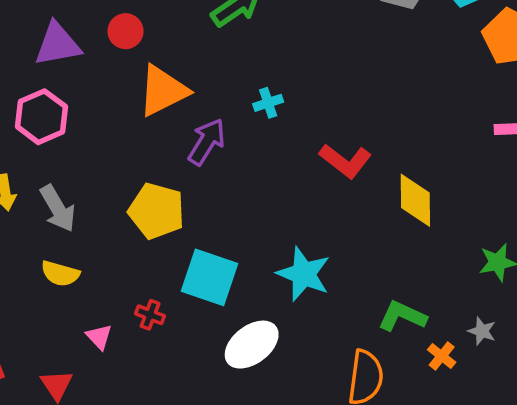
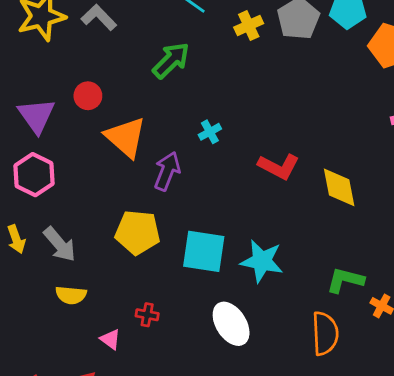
purple triangle: (58, 44) -> (36, 116), turned -45
orange triangle: (163, 91) -> (126, 137), turned -42
cyan square: (210, 277) -> (204, 251), moved
white ellipse: (252, 345) -> (231, 324), turned -75

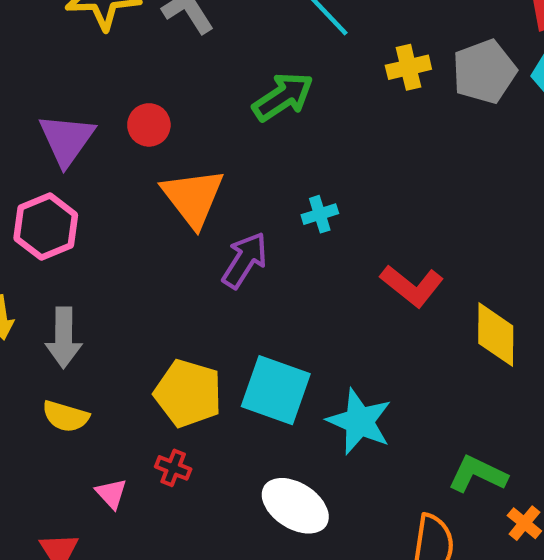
yellow pentagon: (138, 232) -> (188, 393), moved
gray arrow: (60, 244) -> (64, 338), turned 30
white ellipse: (231, 324) -> (295, 506), turned -36

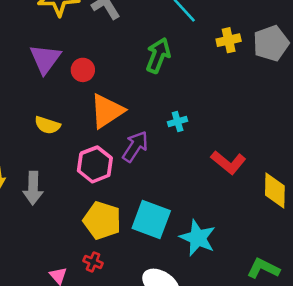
green arrow: (283, 97) -> (158, 55), turned -36
purple triangle: (67, 140) -> (45, 59), moved
orange triangle: (193, 198) -> (107, 111), turned 33
pink hexagon: (46, 227) -> (95, 164), moved
yellow semicircle: (66, 416) -> (47, 125), moved

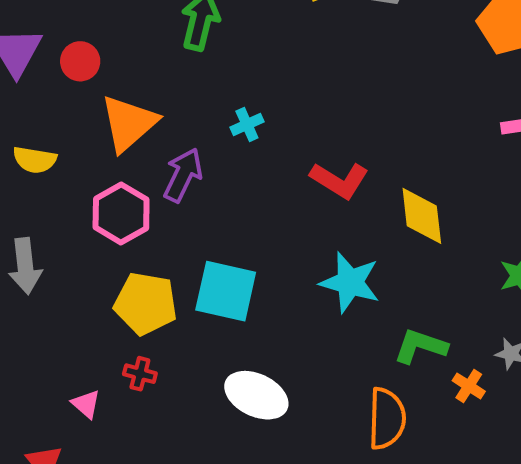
cyan star: (198, 238) -> (350, 282), moved

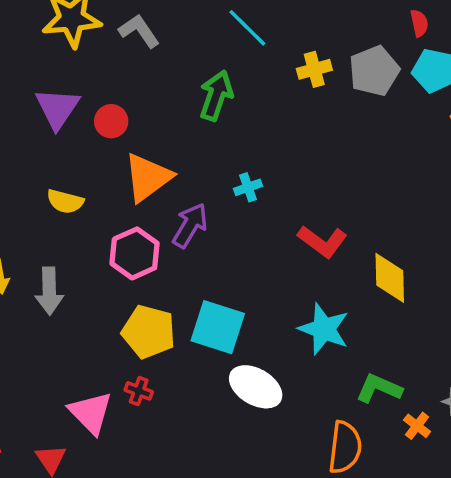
white ellipse: (256, 395) -> (256, 387), moved
pink triangle: (86, 404) -> (91, 413), size x1.8

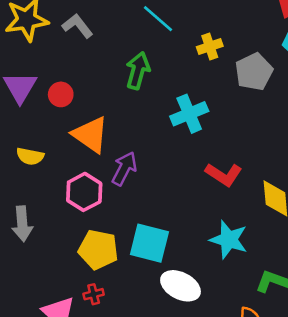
gray pentagon: (374, 71) -> (254, 72), moved
orange triangle: (148, 177) -> (91, 135), turned -45
cyan cross: (248, 187) -> (189, 114), moved, size x1.8
red cross: (139, 391) -> (94, 294), turned -30

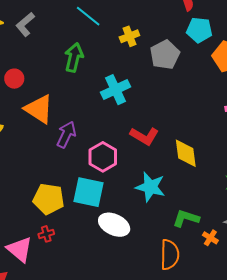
gray L-shape: (77, 26) -> (25, 24), turned -90
pink hexagon: (84, 192) -> (103, 157), moved

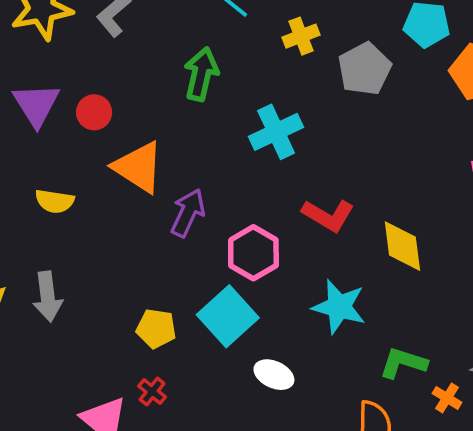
cyan square: (88, 192) -> (228, 316), turned 36
yellow pentagon: (49, 199) -> (156, 329), size x0.7
white ellipse: (114, 225) -> (274, 375), size x0.7
red cross: (46, 234) -> (152, 392), turned -35

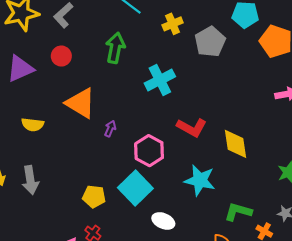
purple triangle: (36, 105) -> (20, 69), turned 40
red circle: (94, 112) -> (61, 56), moved
purple arrow: (188, 213) -> (110, 129), size x0.6

